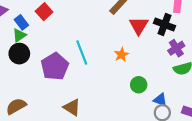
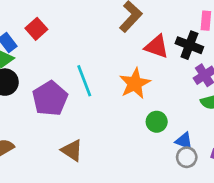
red triangle: (139, 26) -> (157, 47), turned -42
orange star: (121, 55) -> (135, 83), size x1.6

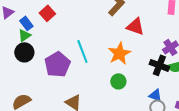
black cross: (189, 45) -> (159, 65), moved
green circle: (157, 122) -> (118, 81), moved

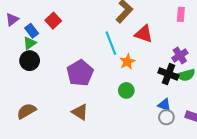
cyan line: (82, 51) -> (111, 43), moved
orange star: (119, 53) -> (127, 62), size x0.7
purple pentagon: (57, 64) -> (80, 73), moved

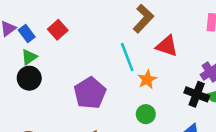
blue rectangle: (32, 31) -> (27, 33), moved

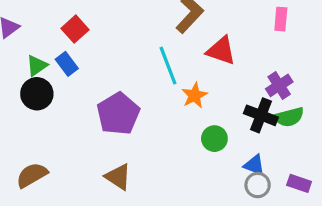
blue rectangle: (27, 33) -> (67, 64), moved
green circle: (146, 114) -> (214, 139), moved

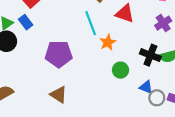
purple cross: (279, 85) -> (163, 23), moved
purple pentagon: (118, 114) -> (59, 54), turned 30
gray circle: (258, 185) -> (157, 98), moved

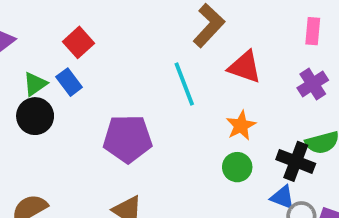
orange star: (108, 42) -> (241, 126), moved
black cross: (150, 55) -> (296, 161), moved

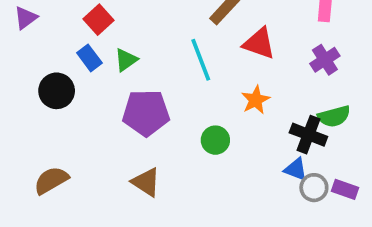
green triangle: (35, 84) -> (126, 60), moved
green circle: (237, 167) -> (215, 140), moved

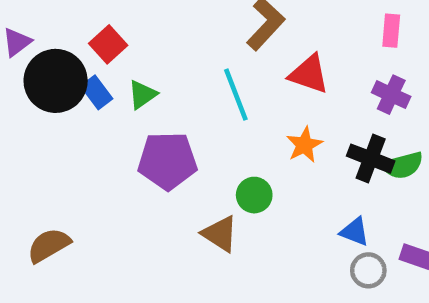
purple cross: (325, 60) -> (391, 95), turned -32
black circle: (57, 91) -> (56, 81), moved, size x1.4
black cross: (308, 135) -> (371, 159), moved
brown triangle: (146, 182) -> (220, 234), moved
gray circle: (314, 188) -> (368, 270), moved

